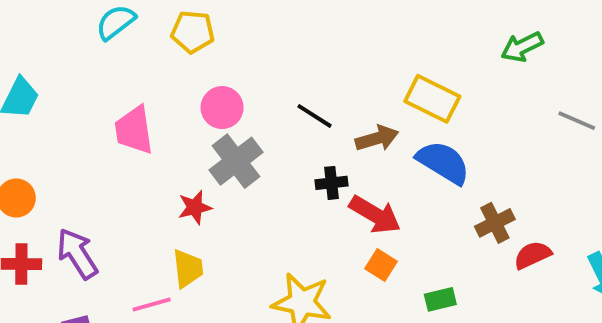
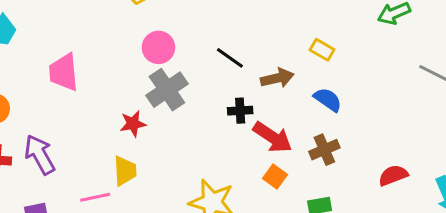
yellow rectangle: (432, 99) -> (322, 50), size x0.6
pink trapezoid: (134, 130) -> (64, 72), moved
blue semicircle: (443, 162) -> (328, 100), size x0.7
brown cross: (495, 223) -> (324, 150), moved

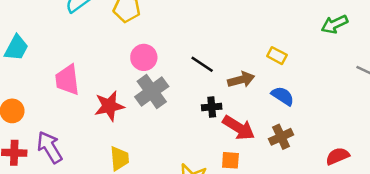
red star: (133, 124) -> (109, 106), moved, size x1.4
orange square: (275, 177) -> (230, 160), moved, turned -30

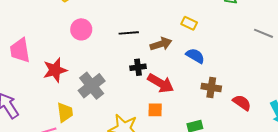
black line: (202, 64) -> (129, 33), turned -36
gray cross: (152, 92) -> (92, 86), moved
brown cross: (281, 137) -> (211, 87), moved, turned 36
red semicircle: (338, 156) -> (242, 103), turned 60

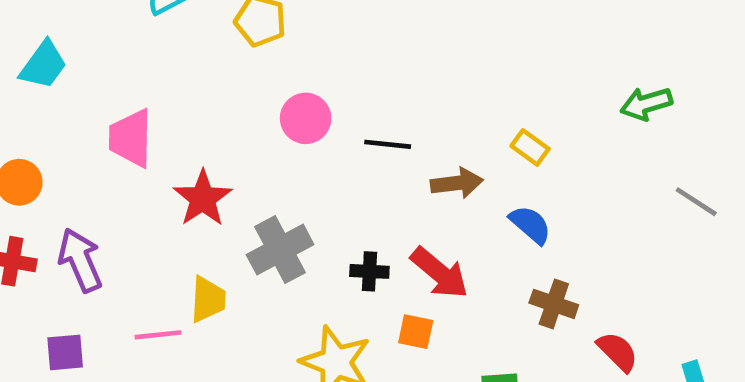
pink circle: (81, 29) -> (306, 118), moved
black cross: (138, 67) -> (369, 271), moved
red star: (55, 70) -> (203, 198), turned -30

